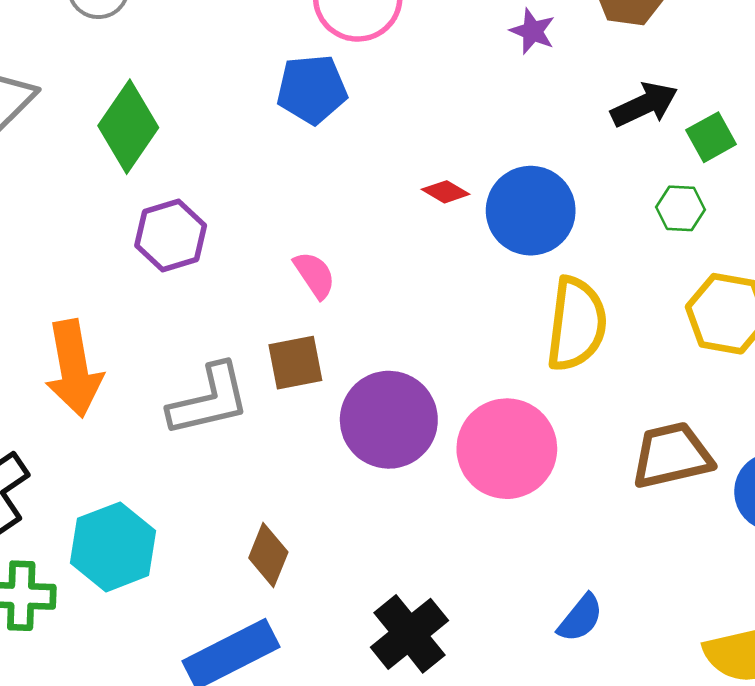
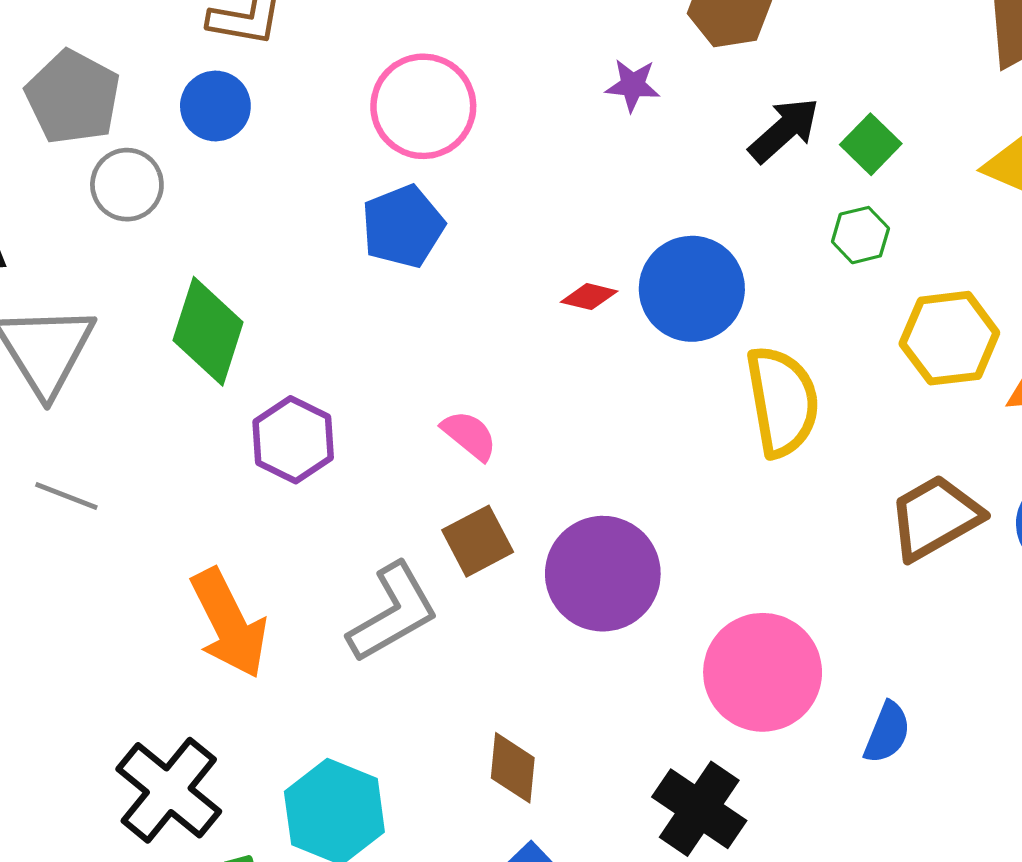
pink circle: (507, 449) -> (763, 672), moved

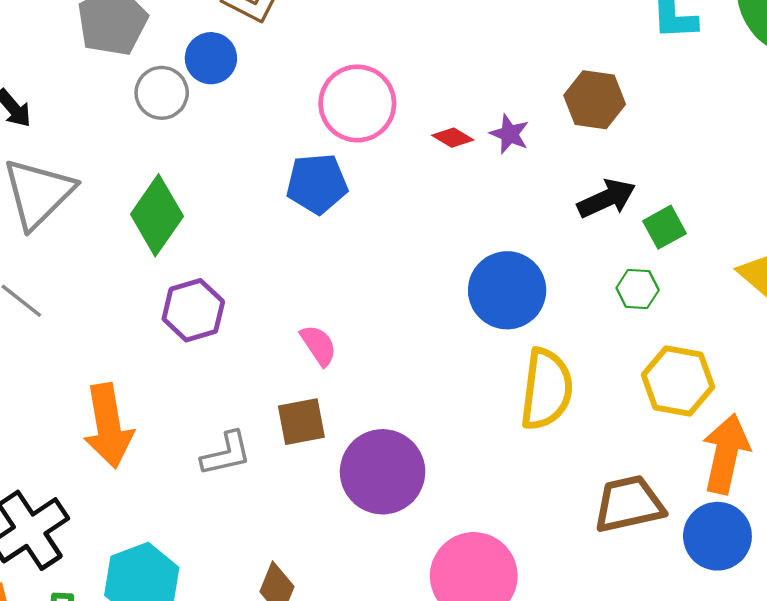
gray circle: (127, 185) -> (162, 93), moved
red diamond: (589, 297) -> (453, 138), moved
gray L-shape: (393, 613) -> (226, 454), size x0.7

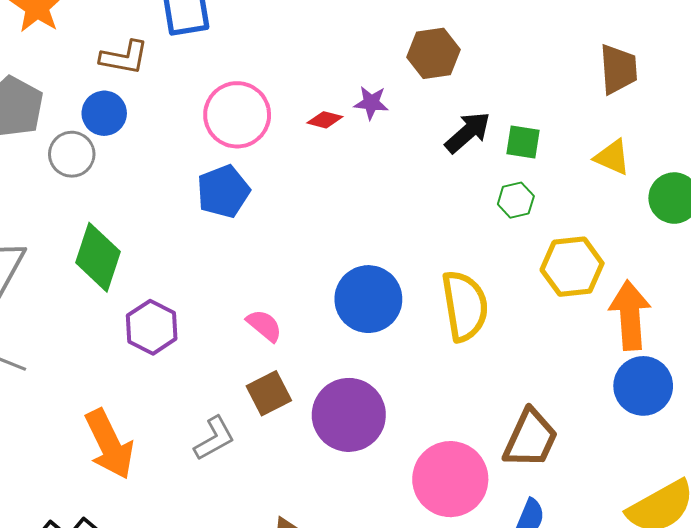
green square: (665, 227) -> (523, 142), turned -36
blue circle: (507, 290) -> (368, 299), moved
brown trapezoid: (629, 504) -> (530, 438), moved, turned 144

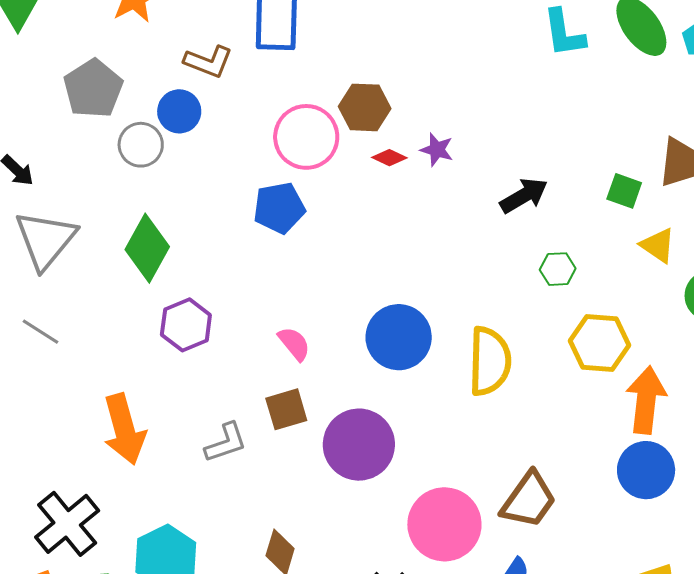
brown hexagon: (434, 53) -> (365, 107), moved
green square: (523, 142) -> (624, 191), moved

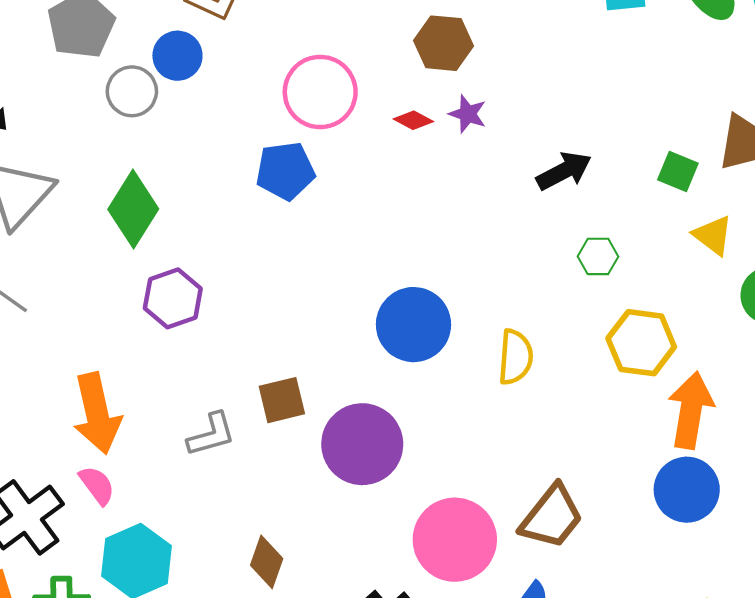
brown hexagon: (365, 107) -> (444, 43), moved
pink semicircle: (294, 344) -> (97, 485), moved
yellow semicircle: (490, 361) -> (515, 357), size x0.7

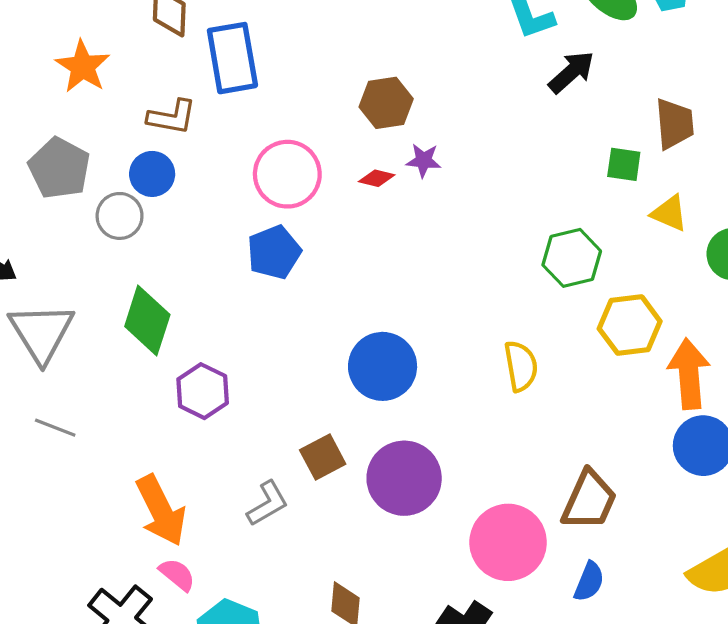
black arrow: (564, 171) -> (571, 72), moved
green hexagon: (598, 256) -> (572, 258), size x1.6
blue circle: (413, 325) -> (383, 366), moved

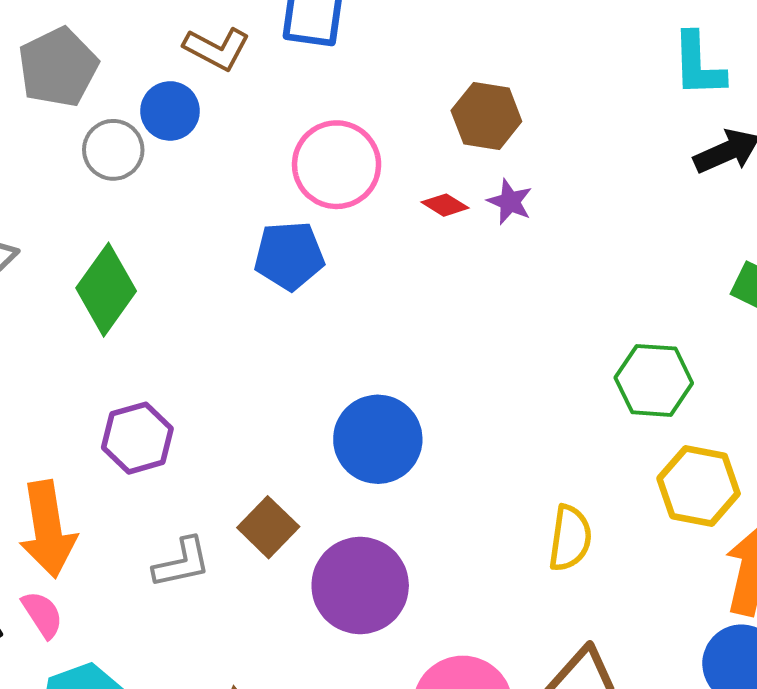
yellow semicircle: (521, 366) -> (570, 538), moved
purple hexagon: (203, 391) -> (137, 438), moved
brown square: (323, 457) -> (268, 527), turned -36

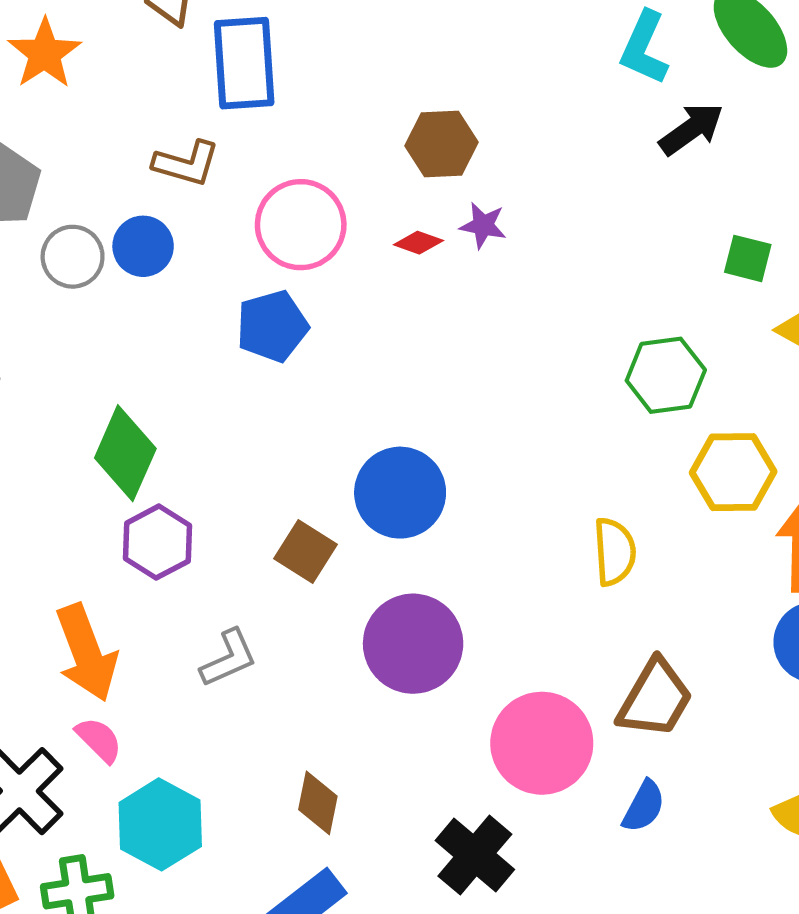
brown L-shape: (217, 49) -> (186, 163), moved
cyan L-shape: (698, 65) -> (644, 48), turned 38
blue circle: (170, 111) -> (143, 246), moved
green diamond: (106, 290) -> (125, 453), moved
brown square: (268, 527) -> (306, 552), moved

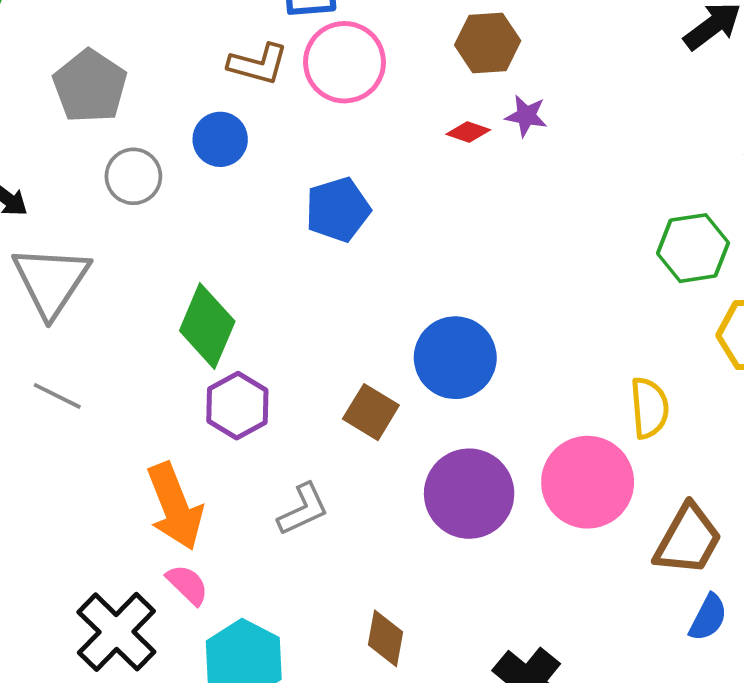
pink circle: (301, 225) -> (344, 62), moved
gray circle: (73, 257) -> (133, 176), moved
pink circle: (542, 743) -> (588, 482), moved
blue semicircle: (644, 806) -> (708, 618), moved

